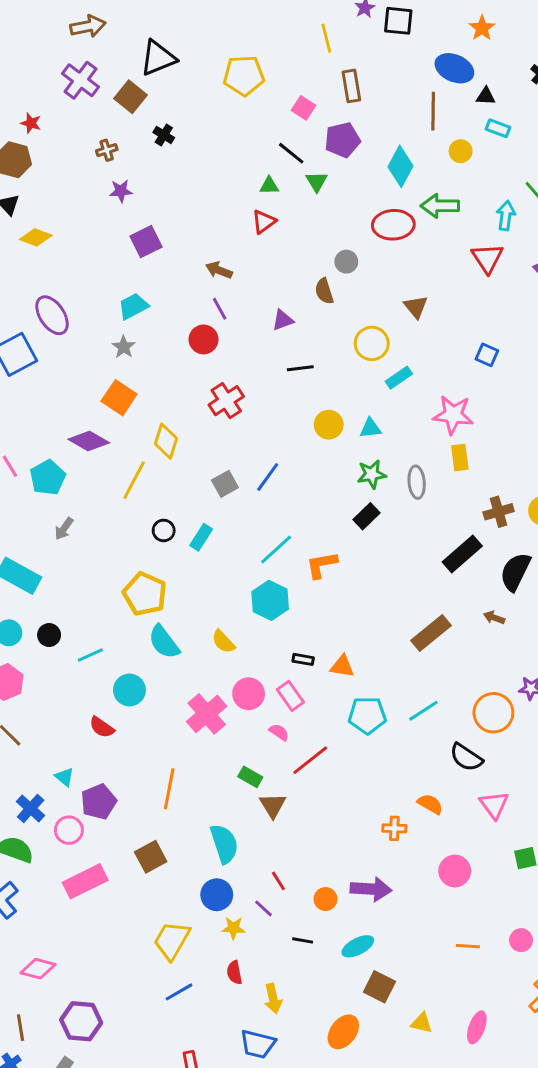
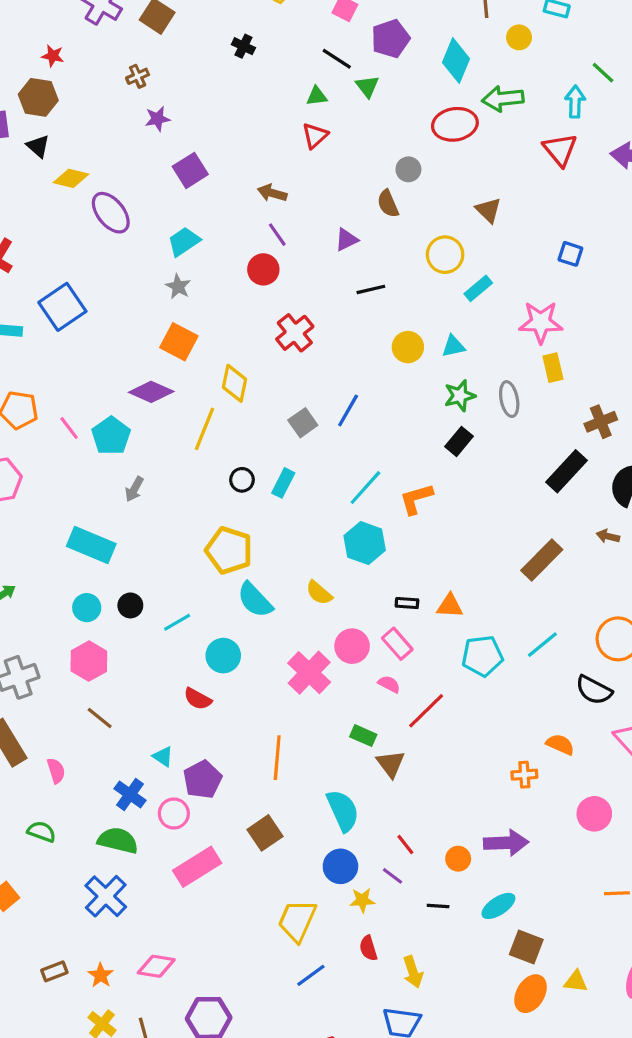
black cross: (164, 135) -> (243, 46), moved
purple ellipse: (52, 315) -> (111, 213), moved
orange ellipse: (343, 1032) -> (531, 994), moved

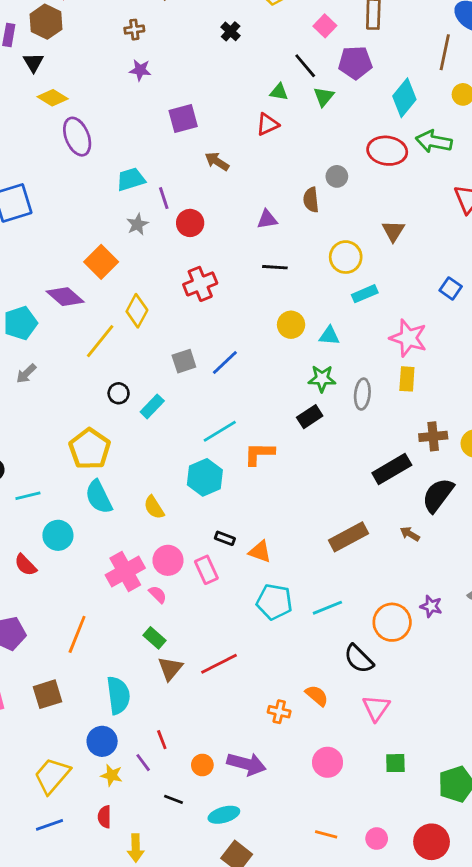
purple square: (190, 170) -> (183, 118), moved
purple line: (277, 235) -> (164, 198), moved
gray star: (178, 286) -> (137, 224), moved
pink semicircle: (389, 684) -> (158, 594), moved
red line: (426, 711) -> (219, 664), moved

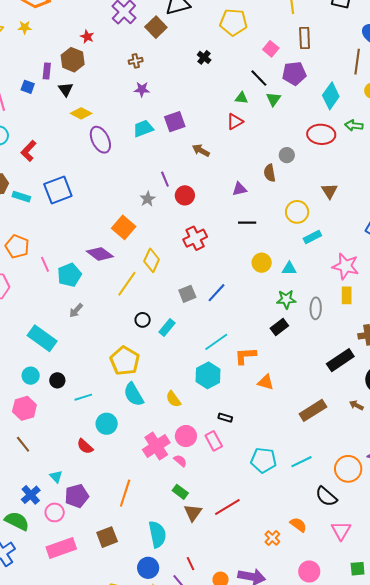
green arrow: (434, 141) -> (354, 125), size x0.7
cyan trapezoid: (131, 179) -> (143, 129), moved
orange triangle: (260, 552) -> (266, 382), moved
orange cross: (279, 712) -> (272, 538), turned 35

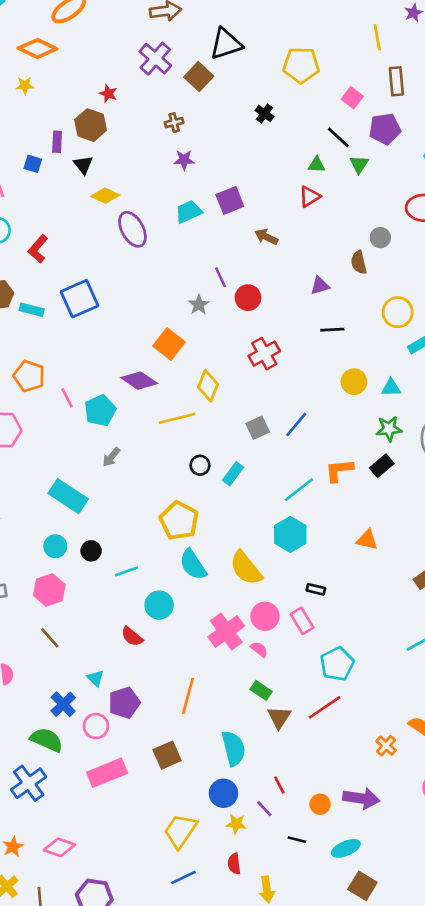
yellow line: (127, 284) -> (177, 418), turned 44
orange L-shape: (245, 356) -> (339, 470), moved
yellow semicircle: (173, 399) -> (246, 568), size x1.6
cyan pentagon: (264, 460) -> (337, 664), moved, turned -30

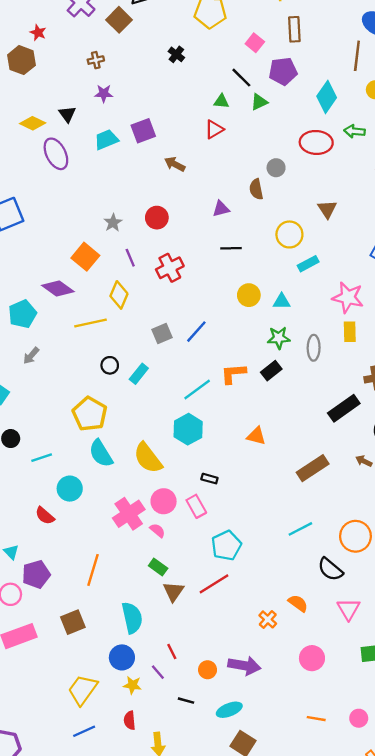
green triangle: (359, 164) -> (259, 102), turned 30
black triangle: (83, 165) -> (67, 114), moved
purple line: (221, 277) -> (130, 258), moved

